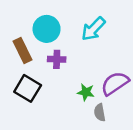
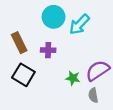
cyan circle: (47, 29) -> (54, 17), moved
gray semicircle: (100, 112) -> (93, 95), moved

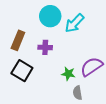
brown rectangle: (19, 43) -> (18, 40), turned 48
gray semicircle: (93, 95) -> (77, 93), moved

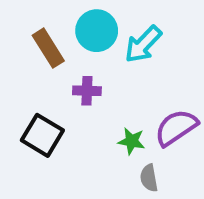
brown rectangle: (18, 40) -> (48, 48), moved, turned -54

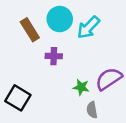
black square: (42, 135) -> (18, 98), moved

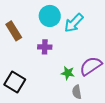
brown rectangle: (30, 30) -> (14, 31), moved

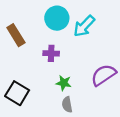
green star: (68, 73) -> (64, 83), moved
gray semicircle: (77, 92) -> (67, 105), moved

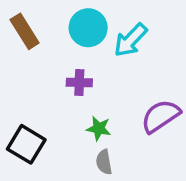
brown rectangle: (16, 35) -> (25, 31), moved

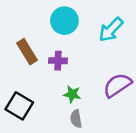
brown rectangle: (25, 31) -> (27, 52), moved
cyan arrow: (131, 40) -> (111, 30), moved

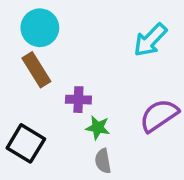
cyan circle: (64, 21) -> (40, 28), moved
purple cross: (58, 61) -> (78, 100), moved

